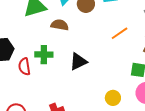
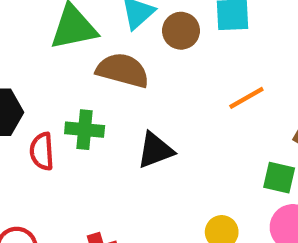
brown semicircle: (60, 25) -> (123, 70), size x1.4

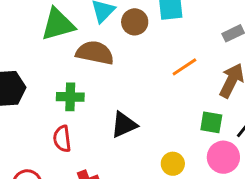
black triangle: (155, 150) -> (124, 125), moved
red semicircle: (42, 151) -> (62, 139), moved

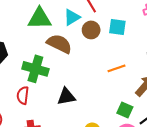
green cross: (70, 97) -> (35, 69), size x1.4

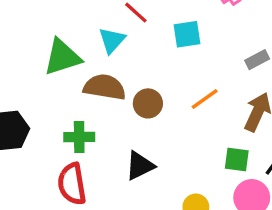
brown circle: (91, 30) -> (148, 103), moved
green cross: (35, 69) -> (79, 137), size x0.7
red semicircle: (23, 95) -> (72, 184), size x1.4

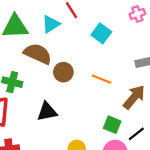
cyan square: (187, 34) -> (101, 33), turned 30
orange line: (205, 99) -> (102, 79), turned 42

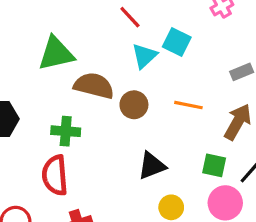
cyan triangle: (51, 24) -> (144, 56), moved
black triangle: (47, 112) -> (152, 166), moved

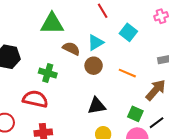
cyan triangle: (144, 56) -> (96, 42), moved
brown semicircle: (94, 86) -> (71, 49), size x0.7
red semicircle: (55, 175) -> (35, 99), turned 95

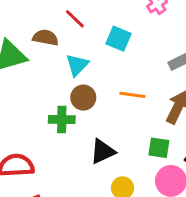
brown semicircle: (71, 49) -> (46, 38), moved
green cross: (48, 73) -> (62, 120), moved

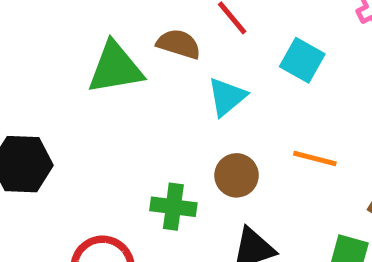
brown circle: (83, 98) -> (237, 175), moved
green cross: (62, 120) -> (173, 207), moved

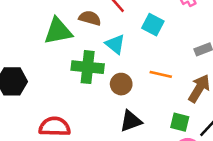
cyan triangle: (227, 97) -> (115, 44), turned -40
green cross: (173, 207) -> (88, 67), moved, size x1.4

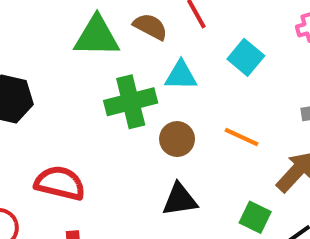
cyan triangle: (115, 44) -> (181, 75), turned -50
green cross: (88, 67) -> (131, 102), turned -32

